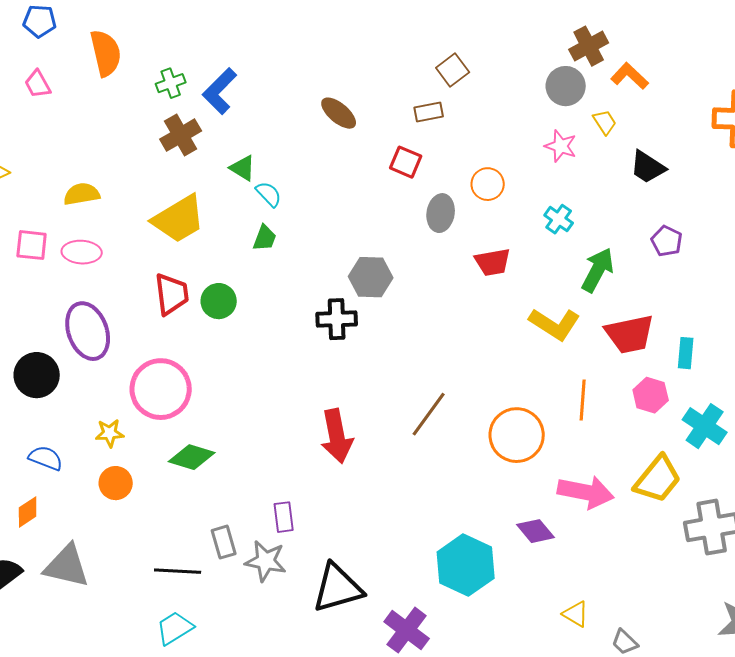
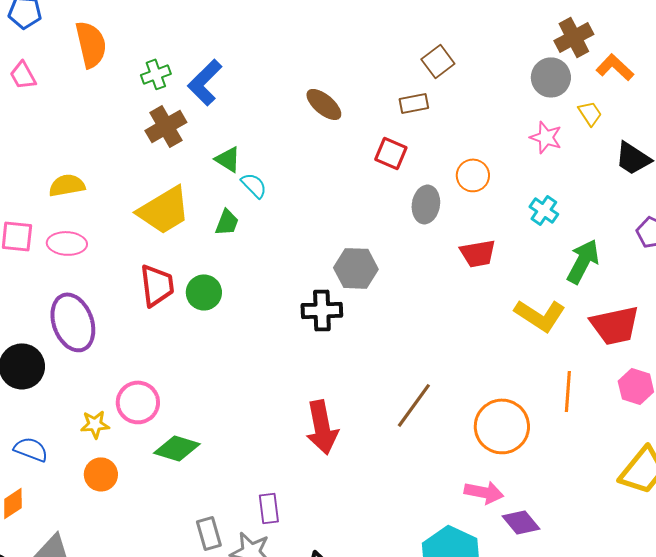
green trapezoid: (265, 238) -> (227, 222), moved
pink circle: (161, 389) -> (138, 402), moved, size x0.7
pink arrow: (586, 492) -> (484, 492), moved, size x0.7

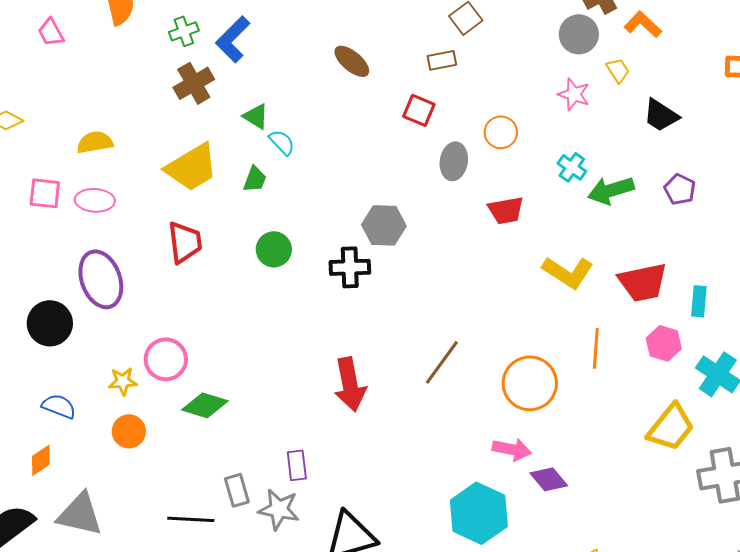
green arrow: (583, 261) -> (611, 190), moved, turned -135
green circle: (204, 292) -> (274, 249), moved

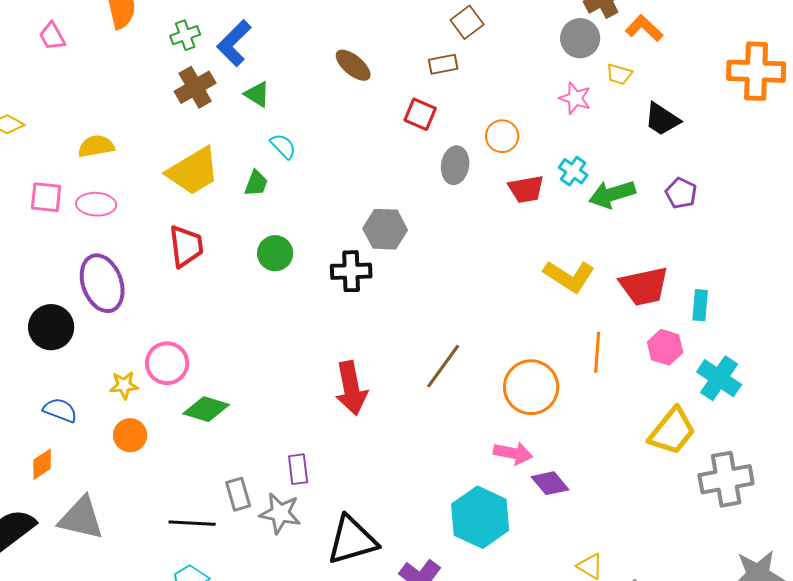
yellow trapezoid: (618, 70) -> (619, 74), turned 140
green triangle: (256, 116) -> (257, 94), moved
red trapezoid: (506, 210) -> (526, 189), moved

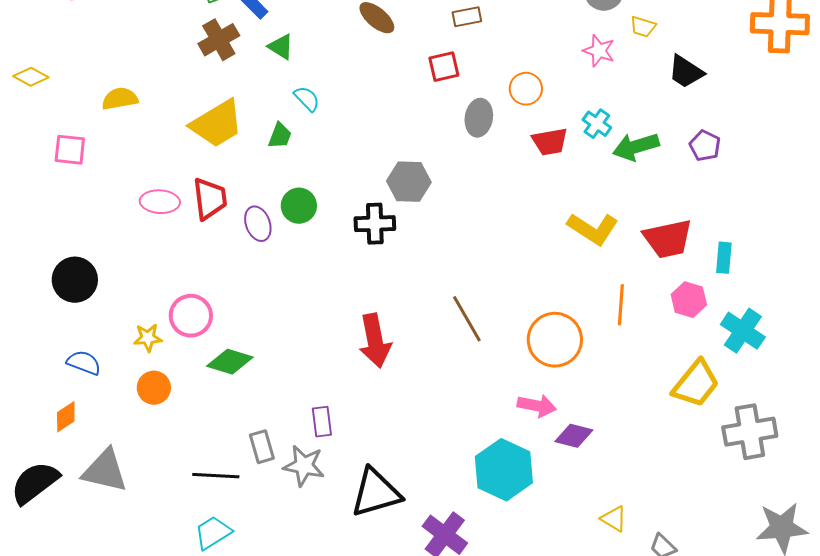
red square: (420, 114) -> (444, 67), turned -36
pink ellipse: (96, 204) -> (160, 202), moved
purple ellipse: (102, 283) -> (258, 224), moved, size x0.6
brown line: (443, 366) -> (467, 319), turned -66
purple diamond: (550, 483) -> (574, 436), turned -36

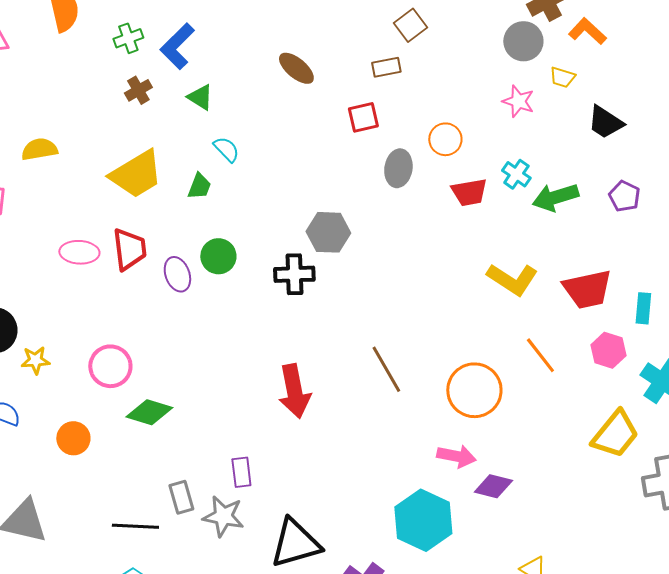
brown cross: (219, 40) -> (138, 90), size x0.7
orange line: (621, 305) -> (540, 355), turned -42
yellow star: (148, 338) -> (35, 360), moved

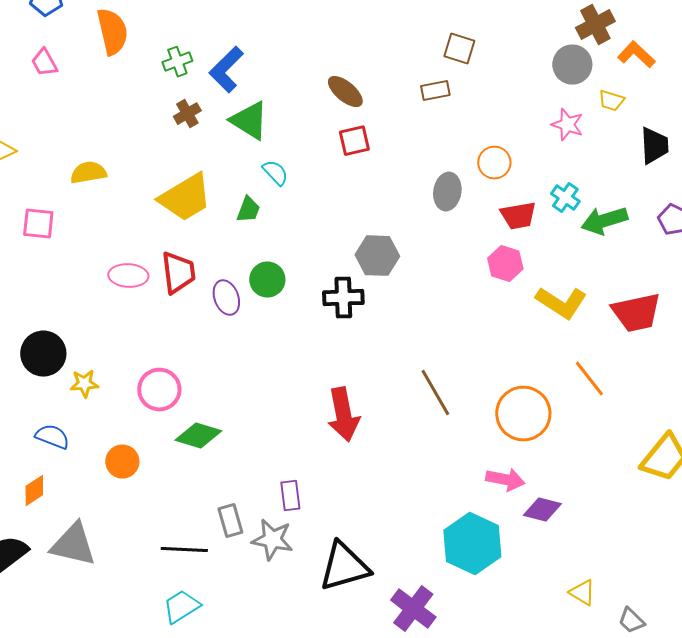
brown square: (410, 25) -> (459, 49), turned -36
green triangle: (200, 97) -> (249, 121), size x1.5
red square: (363, 117) -> (354, 141), moved
black trapezoid: (605, 122) -> (654, 146), turned -126
pink hexagon: (608, 350) -> (505, 264), moved

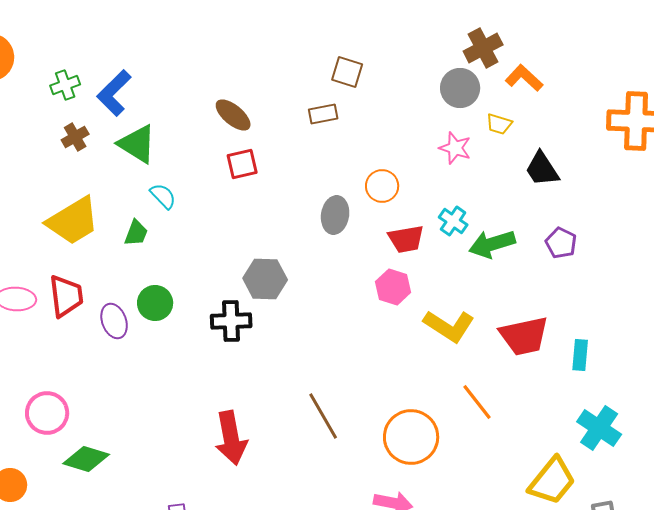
black trapezoid: (654, 146) -> (542, 169), turned 150

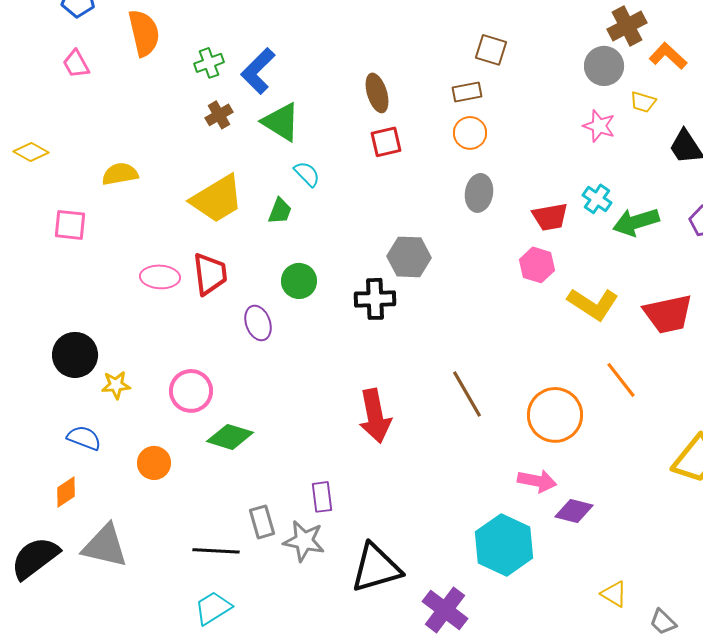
brown ellipse: (233, 115) -> (377, 93), turned 33
orange circle: (382, 186) -> (470, 133), moved
purple ellipse: (114, 321) -> (258, 323), moved

